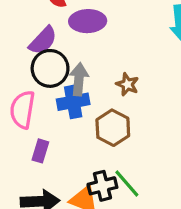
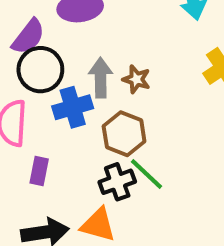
gray arrow: (79, 79) -> (101, 78), moved
green line: (127, 184) -> (146, 174), moved
black cross: (102, 186) -> (117, 182), moved

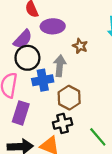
brown star: (136, 79) -> (80, 46), moved
purple rectangle: (39, 171) -> (21, 113), size x1.5
green line: (146, 174) -> (98, 137), moved

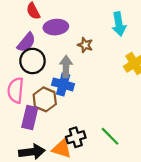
blue cross: (43, 80) -> (63, 84), moved, turned 30
brown hexagon: (69, 98) -> (45, 99), moved
black cross: (63, 123) -> (76, 137), moved

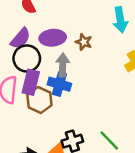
purple ellipse: (56, 27) -> (53, 38), moved
purple rectangle: (30, 118) -> (31, 82), moved

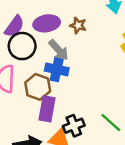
gray arrow: (63, 65) -> (59, 50), turned 140
purple rectangle: (31, 82) -> (47, 109), moved

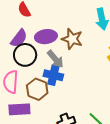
brown star: (78, 25) -> (72, 39), size x1.5
purple rectangle: (47, 109) -> (19, 109), moved, turned 75

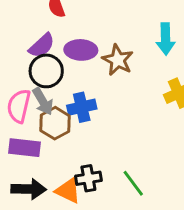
gray arrow: (55, 59) -> (43, 101), moved
blue cross: (53, 75) -> (82, 107), turned -36

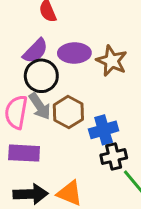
blue cross: (82, 107) -> (104, 130), moved
brown hexagon: (55, 123) -> (68, 112), moved
black cross: (88, 178) -> (114, 156), moved

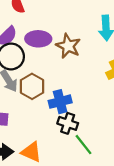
black cross: (114, 156) -> (68, 123), turned 30

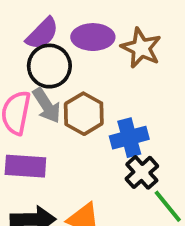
black cross: (68, 123) -> (142, 172), turned 30

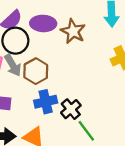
blue cross: (129, 138) -> (46, 102), moved

